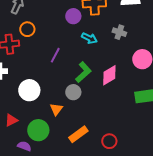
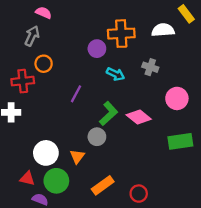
pink diamond: (109, 75) -> (139, 117), turned 70
white circle: (29, 90) -> (46, 153), moved
red triangle: (11, 120) -> (27, 178), moved, turned 40

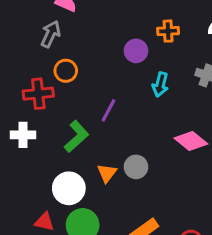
orange cross: (121, 34) -> (168, 31), size x0.6
cyan arrow: (115, 74) -> (160, 84), turned 78
green L-shape: (109, 114) -> (76, 136), moved
orange triangle: (77, 156) -> (107, 173), moved

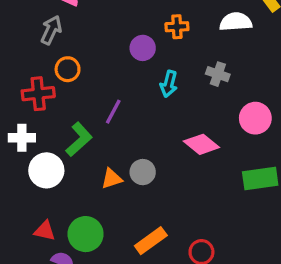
orange triangle: (107, 173) -> (112, 179), turned 35
white circle: (69, 188) -> (46, 170), moved

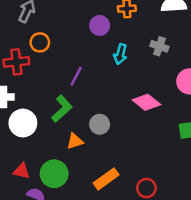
green L-shape: (79, 139) -> (62, 109), moved
orange triangle: (112, 179) -> (75, 141), moved

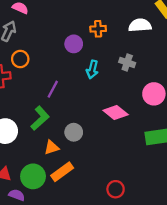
orange rectangle: (106, 179) -> (62, 172), moved

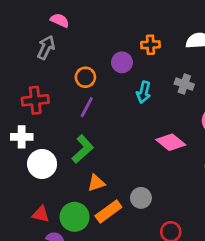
orange circle: (20, 59) -> (85, 77), moved
purple line: (53, 89) -> (87, 107), moved
gray circle: (74, 132) -> (141, 198), moved

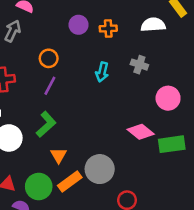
purple circle: (122, 62) -> (78, 25), moved
pink diamond: (171, 142) -> (141, 132), moved
orange triangle: (96, 183) -> (59, 155), turned -42
gray circle: (141, 198) -> (100, 169), size x1.5

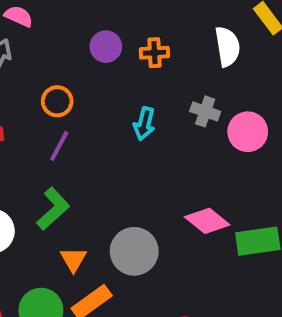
white semicircle: (153, 25) -> (227, 47), turned 85
pink circle: (168, 98) -> (248, 132), moved
gray circle: (100, 169) -> (134, 251), moved

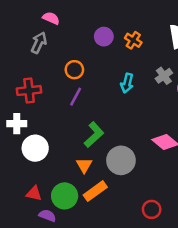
orange cross: (154, 53) -> (133, 40), turned 35
gray cross: (205, 111) -> (164, 76), turned 35
green L-shape: (53, 209) -> (94, 135), moved

